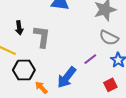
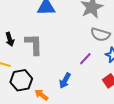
blue arrow: (67, 77) -> (65, 81), size x0.7

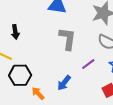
gray L-shape: (34, 44) -> (68, 39), moved

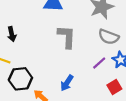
purple line: (88, 64) -> (99, 63), moved

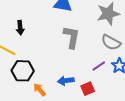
blue arrow: (67, 83) -> (66, 81), turned 42
red square: (114, 87) -> (88, 89), moved

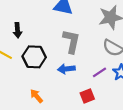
black hexagon: (23, 71) -> (34, 57), moved
blue arrow: (66, 81) -> (66, 69), moved

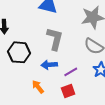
purple line: (99, 72) -> (71, 72), moved
orange arrow: (36, 96) -> (38, 87), moved

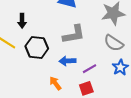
gray L-shape: (55, 39) -> (74, 34), turned 65

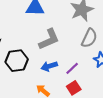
gray semicircle: (114, 43) -> (89, 38), turned -84

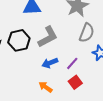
black hexagon: (17, 61) -> (19, 40), moved

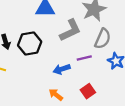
gray L-shape: (48, 37) -> (70, 30), moved
purple line: (72, 63) -> (84, 58), moved, turned 32

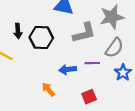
orange arrow: (56, 95) -> (48, 89), moved

